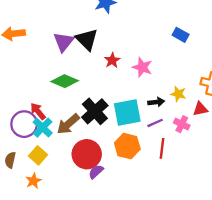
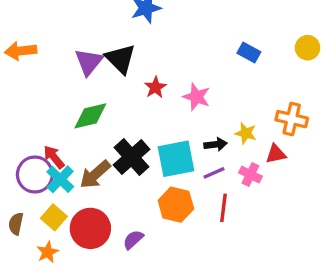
green diamond: (65, 81) -> (90, 116), turned -36
red circle: (87, 154) -> (90, 228), moved

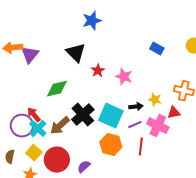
purple triangle: (89, 62) -> (30, 55), moved
cyan square: (176, 159) -> (111, 116), turned 35
pink cross: (250, 175) -> (158, 126), size x1.5

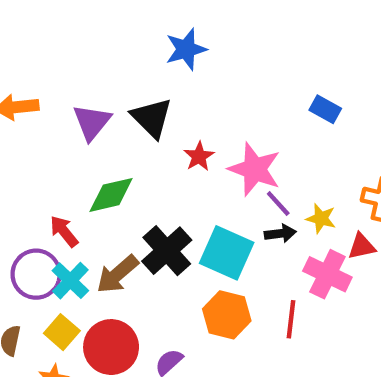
purple triangle: (30, 55) -> (92, 122), moved
pink star: (124, 77) -> (255, 169), size x1.4
red arrow: (34, 115) -> (64, 231), moved
purple line: (135, 125) -> (278, 203), moved, turned 72

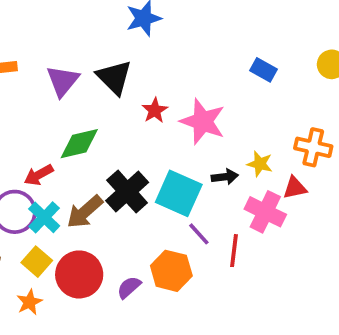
purple line: (278, 203) -> (199, 234), moved
red arrow: (64, 231) -> (39, 175), turned -80
orange hexagon: (227, 315) -> (171, 271), moved

